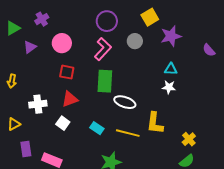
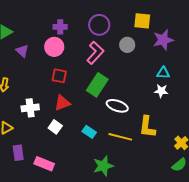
yellow square: (150, 17) -> (142, 21), turned 36
purple cross: (42, 19) -> (60, 27), moved, turned 32
purple triangle: (30, 47) -> (22, 51), turned -40
green rectangle: (105, 81) -> (97, 85), turned 30

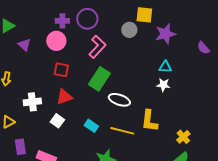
purple circle: (99, 25) -> (87, 19), moved
gray circle: (127, 45) -> (129, 30), moved

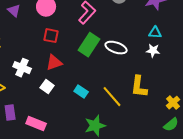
white ellipse: (119, 100) -> (116, 48), moved
white cross: (32, 102) -> (22, 68), turned 30
yellow line: (122, 131) -> (112, 97), turned 35

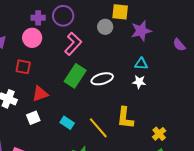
red square: (51, 36) -> (23, 67), moved
white ellipse: (116, 48) -> (102, 79), turned -35
white square: (47, 87) -> (33, 118), turned 32

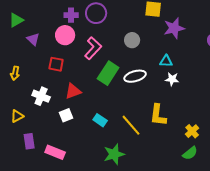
gray circle: (105, 27) -> (132, 40), moved
pink L-shape: (73, 44) -> (93, 48), moved
cyan triangle: (141, 64) -> (166, 61), moved

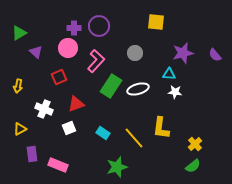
purple star: (174, 28) -> (183, 53), moved
red square: (56, 64) -> (59, 77), turned -35

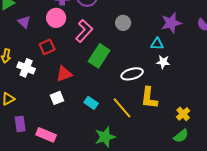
white ellipse: (138, 89) -> (132, 74), moved
white cross: (44, 109) -> (26, 68), moved

